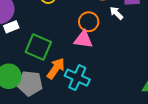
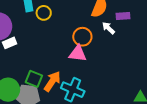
green square: (38, 47) -> (34, 79), moved, size x0.7

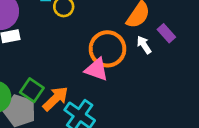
purple rectangle: (123, 16) -> (166, 33), turned 40
orange circle: (82, 37) -> (107, 49), size x1.4

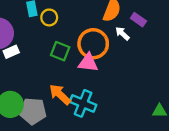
green square: (32, 90) -> (60, 51), moved
orange arrow: (55, 99) -> (60, 94), turned -80

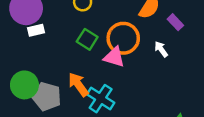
white arrow: (122, 33) -> (161, 49), moved

